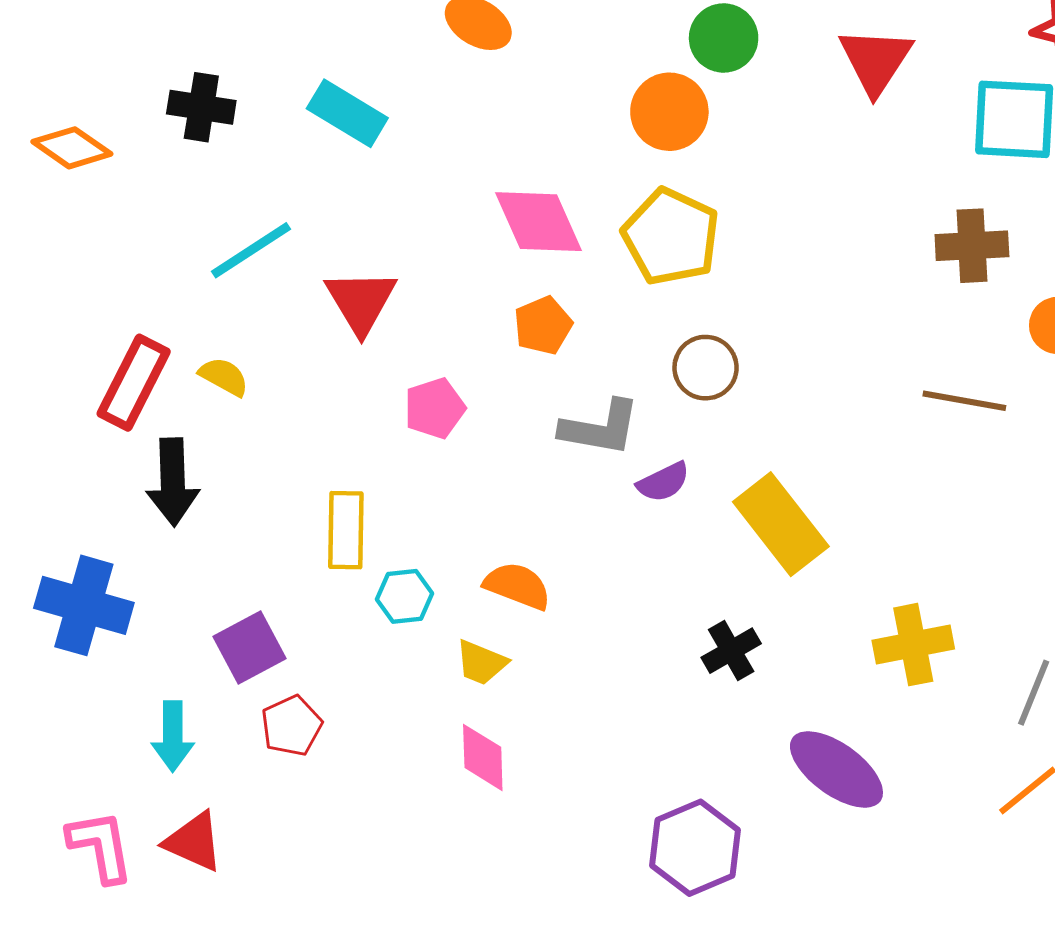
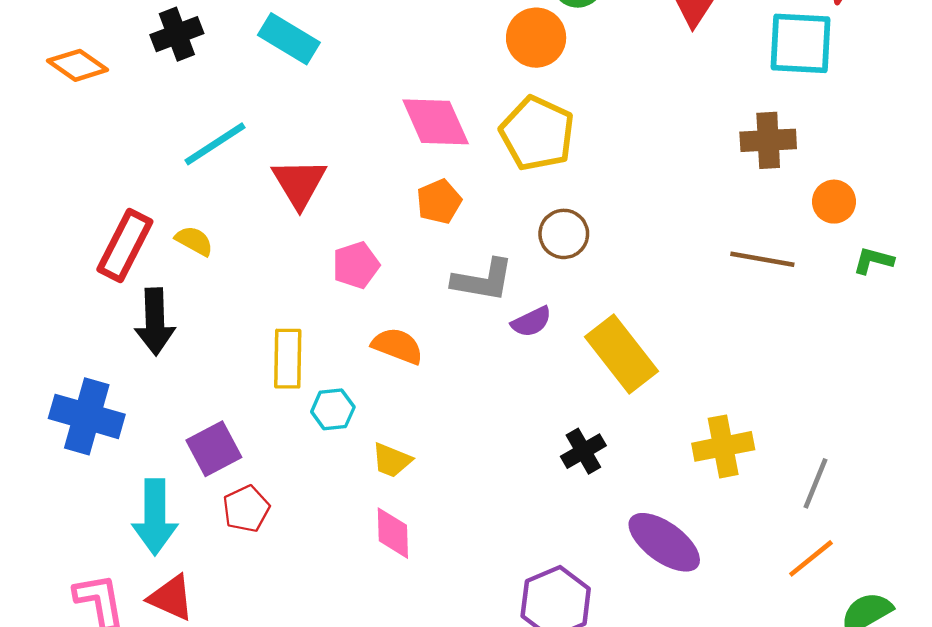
black cross: (201, 107) -> (177, 34), turned -30
orange semicircle: (517, 586) -> (397, 346), moved
cyan arrow: (173, 736) -> (155, 517), size x1.4

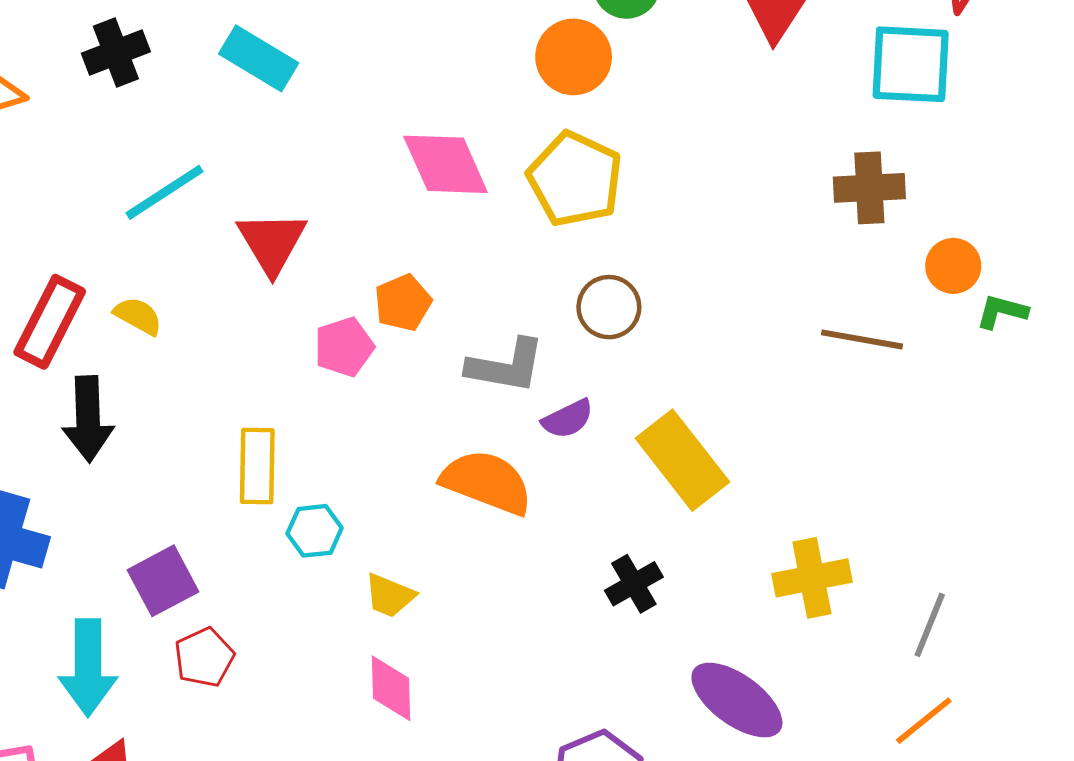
orange pentagon: (439, 202) -> (403, 303), moved
green L-shape: (873, 260) -> (1002, 312), moved
orange semicircle: (397, 346) -> (487, 482), moved, size x1.4

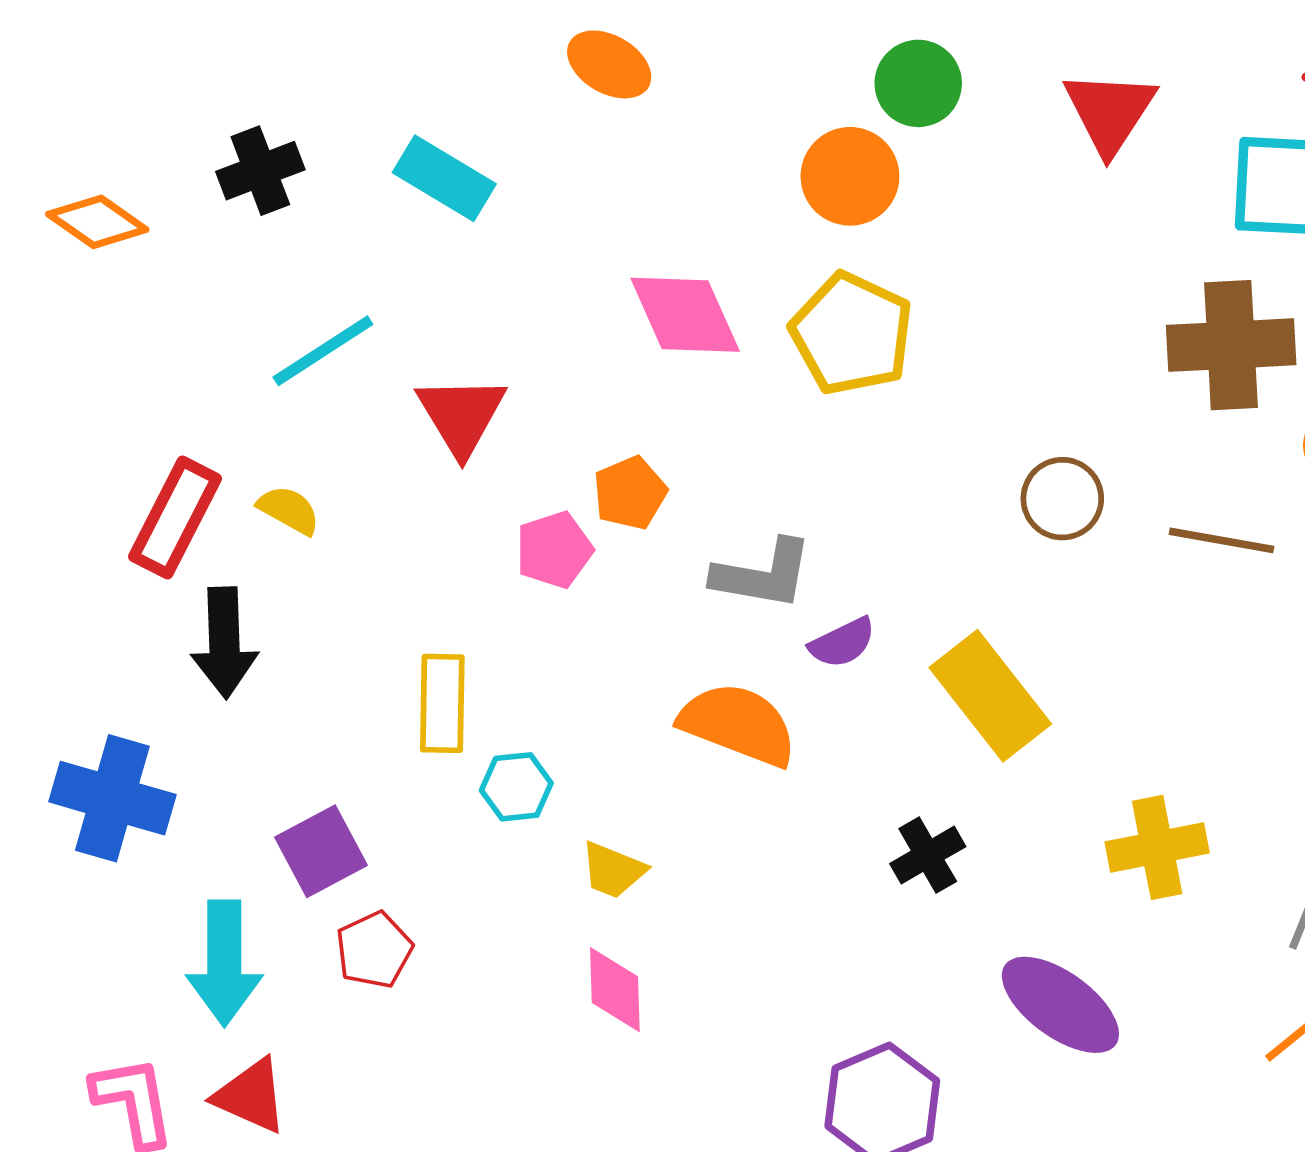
brown cross: (869, 188) -> (1231, 345), size x1.4
brown circle: (609, 307) -> (1062, 499), moved

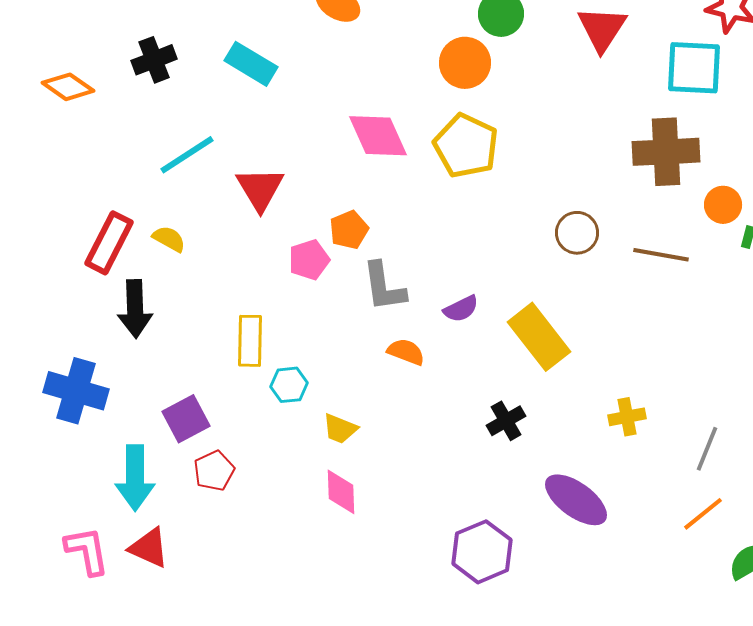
gray L-shape: (763, 574) -> (384, 287), moved, turned 72
orange semicircle: (738, 724) -> (406, 352), size x0.6
yellow cross: (1157, 847) -> (627, 417), size x0.7

